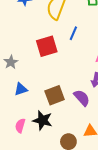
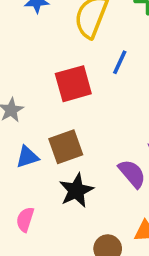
brown square: (55, 95) -> (66, 147), moved
black star: (43, 120) -> (76, 190), moved, turned 30

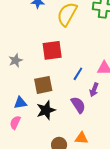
blue line: (120, 62) -> (78, 74), moved
blue triangle: (27, 157) -> (20, 103), moved

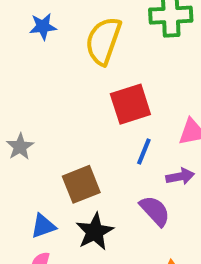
red square: (52, 50) -> (130, 104), moved
purple arrow: (94, 90) -> (180, 176), turned -112

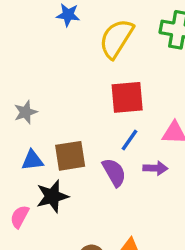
purple semicircle: (155, 211) -> (114, 172), moved
blue triangle: (43, 226) -> (32, 160), moved
black star: (95, 232) -> (52, 196), moved

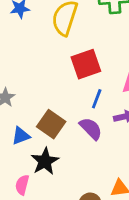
brown square: (70, 156) -> (51, 124), turned -32

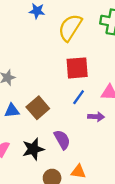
purple semicircle: (91, 129) -> (62, 140), moved
black star: (45, 161) -> (33, 149), moved

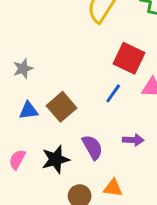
red square: (77, 68) -> (129, 58), moved, turned 30
purple arrow: (96, 117) -> (133, 140), moved

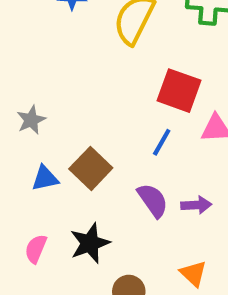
purple semicircle: (92, 147) -> (153, 200), moved
orange triangle: (113, 188) -> (193, 274), moved, turned 42

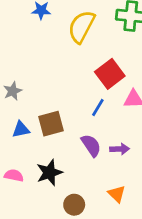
red square: (179, 91) -> (110, 74), turned 32
brown square: (91, 168) -> (51, 124), turned 30
pink semicircle: (36, 249) -> (14, 175), turned 78

